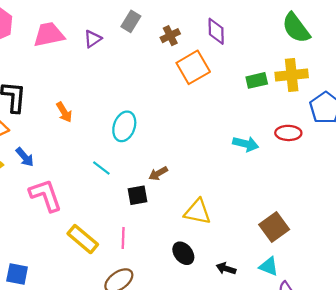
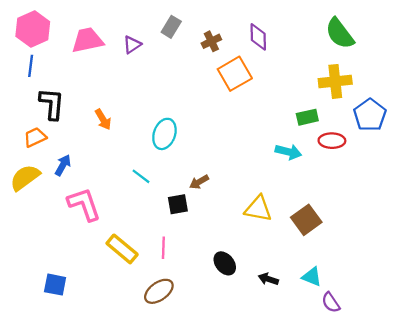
green rectangle: (257, 80) -> (307, 117), moved
blue arrow: (25, 157) -> (63, 165), turned -110
yellow triangle: (198, 212) -> (258, 209), moved
brown square: (274, 227) -> (306, 220), moved

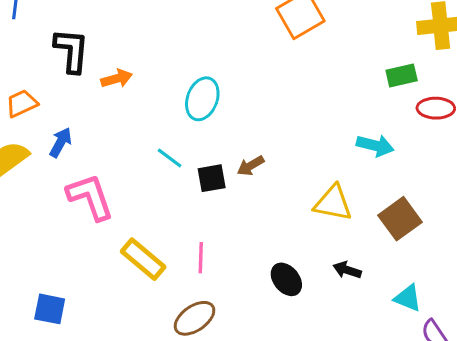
black L-shape: (52, 104) -> (72, 51), moved
orange arrow: (103, 119) -> (117, 79), turned -75
cyan arrow: (288, 152) -> (375, 145), moved
black square: (178, 204) -> (212, 178), moved
black arrow: (268, 279) -> (347, 270), moved

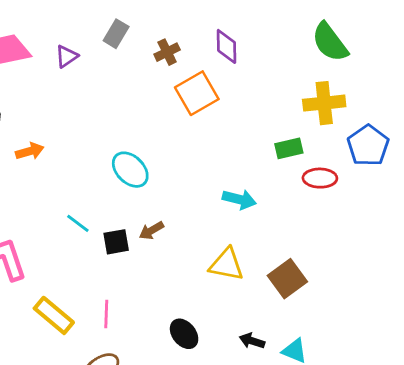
cyan ellipse: (202, 99) -> (130, 170), moved, turned -66
cyan arrow: (375, 145) -> (239, 199), moved
black arrow: (347, 270) -> (252, 341), moved

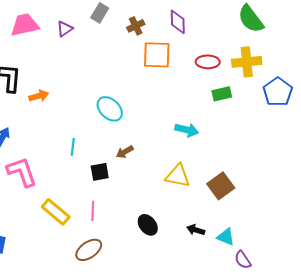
orange square: (197, 93) -> (157, 55), turned 32
red ellipse: (320, 178) -> (208, 62), moved
cyan line: (78, 223) -> (73, 147), turned 60
black square: (116, 242) -> (100, 172), moved

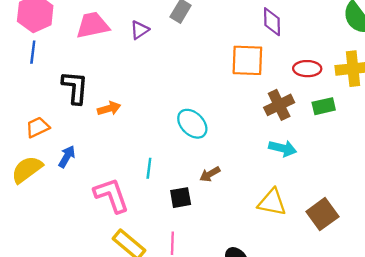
brown cross: (136, 26) -> (279, 105), moved, size x1.4
pink L-shape: (22, 172) -> (111, 195), moved

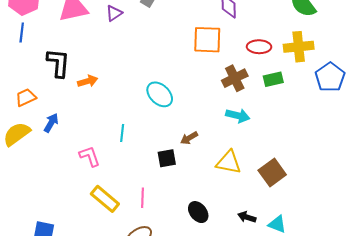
brown arrow: (210, 174) -> (189, 138), moved
pink L-shape: (111, 195) -> (90, 156), size x0.7
black square: (181, 198) -> (167, 158), moved

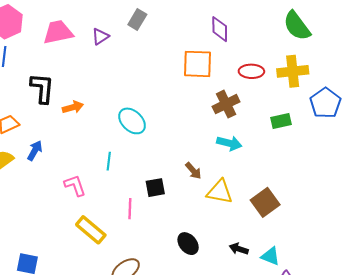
green rectangle: (273, 79) -> (281, 121), moved
cyan ellipse: (160, 94) -> (132, 121), moved
brown arrow: (189, 138) -> (193, 171), moved, turned -102
pink line: (142, 198) -> (130, 209), moved

